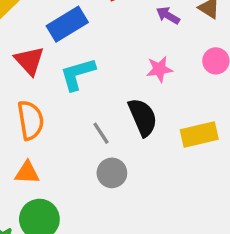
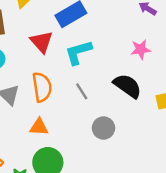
black semicircle: (143, 117) -> (127, 86), turned -32
gray line: (101, 133) -> (82, 91), moved

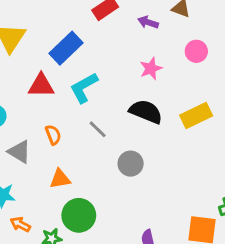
red triangle: (42, 42) -> (41, 86), turned -35
orange semicircle: (42, 87) -> (53, 135), size x0.6

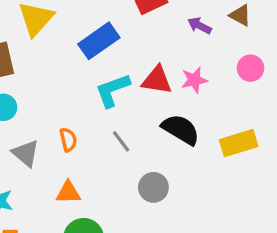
red triangle: (41, 86) -> (157, 80), moved

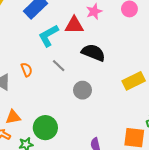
pink star: (194, 80) -> (94, 11), moved
yellow rectangle: (239, 143) -> (134, 81), moved
orange triangle: (68, 192) -> (13, 117), moved

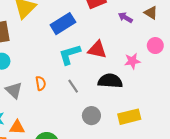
pink star: (94, 11) -> (132, 61), moved
black semicircle: (93, 53) -> (110, 81), turned -30
yellow rectangle: (134, 81) -> (129, 117), moved

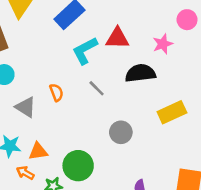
gray circle: (91, 116) -> (121, 132), moved

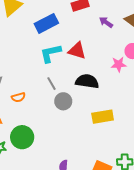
pink star: (163, 44) -> (119, 64), moved
orange semicircle: (56, 92) -> (18, 97), moved, turned 80
gray circle: (121, 132) -> (63, 101), moved

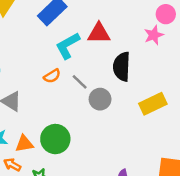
black semicircle: (87, 81) -> (122, 67), turned -80
orange semicircle: (18, 97) -> (52, 76), moved
green circle: (22, 137) -> (55, 139), moved

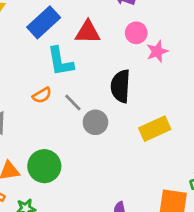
pink circle: (166, 14) -> (136, 33), moved
red triangle: (99, 33) -> (88, 32), moved
cyan L-shape: (68, 46) -> (60, 61), turned -72

